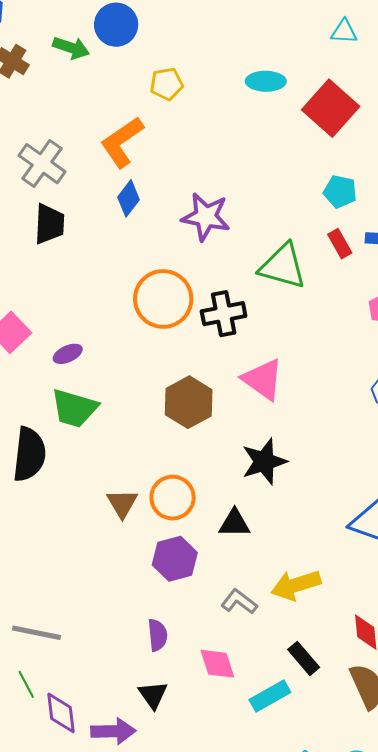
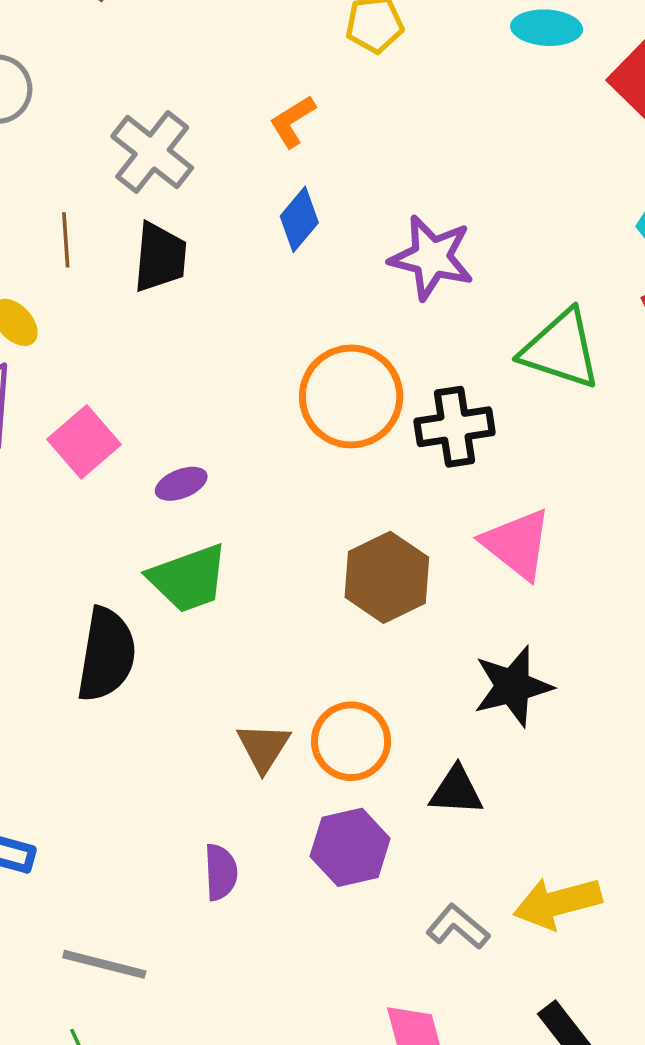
orange L-shape: (122, 142) -> (293, 121), size x0.6
green trapezoid: (74, 408) -> (188, 578), turned -39
purple semicircle: (158, 635) -> (221, 872), moved

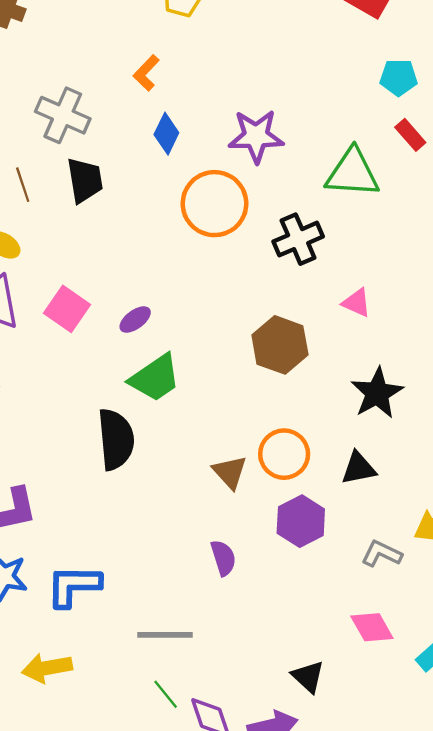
orange circle: (351, 396) -> (214, 204), moved
pink triangle: (517, 544) -> (357, 303), size x0.6

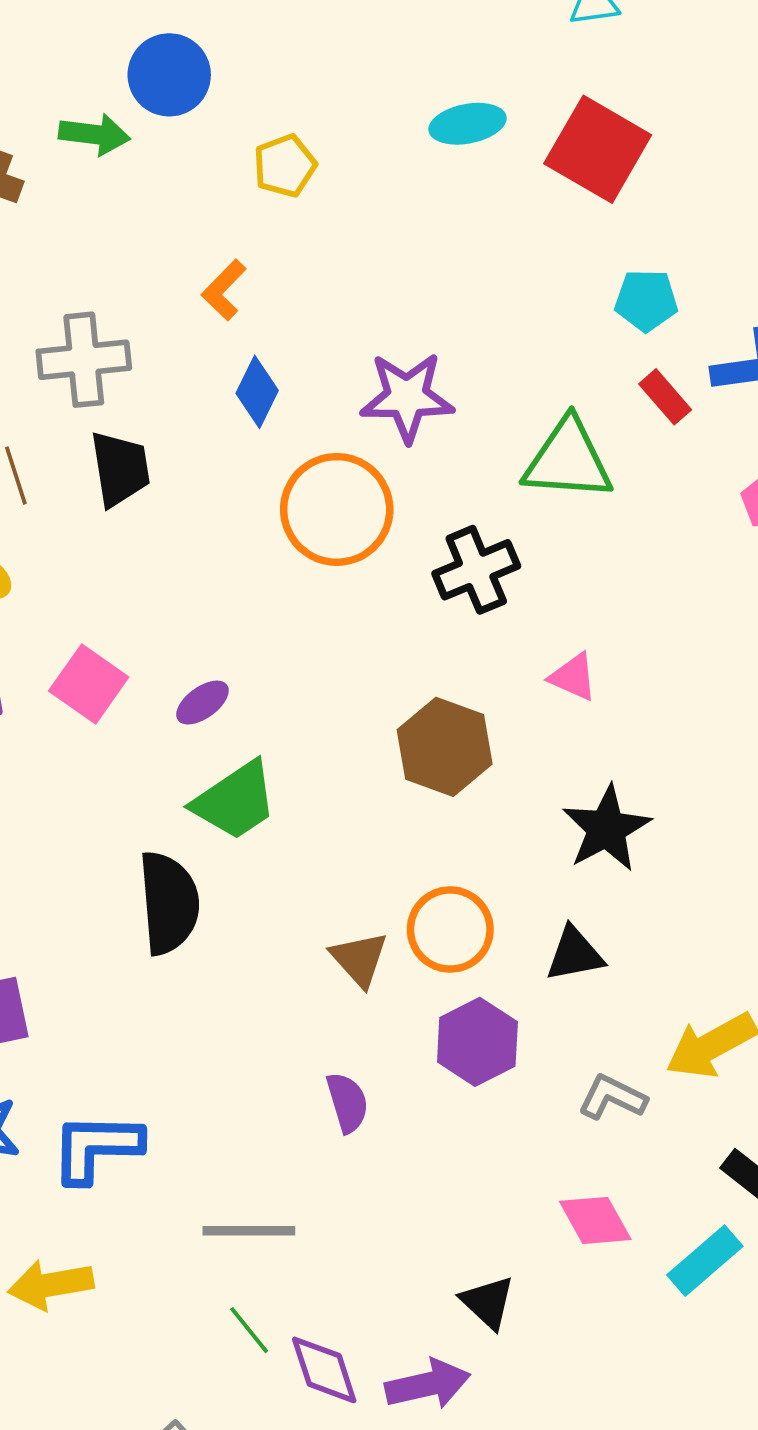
gray cross: (63, 115) -> (84, 360), turned -30

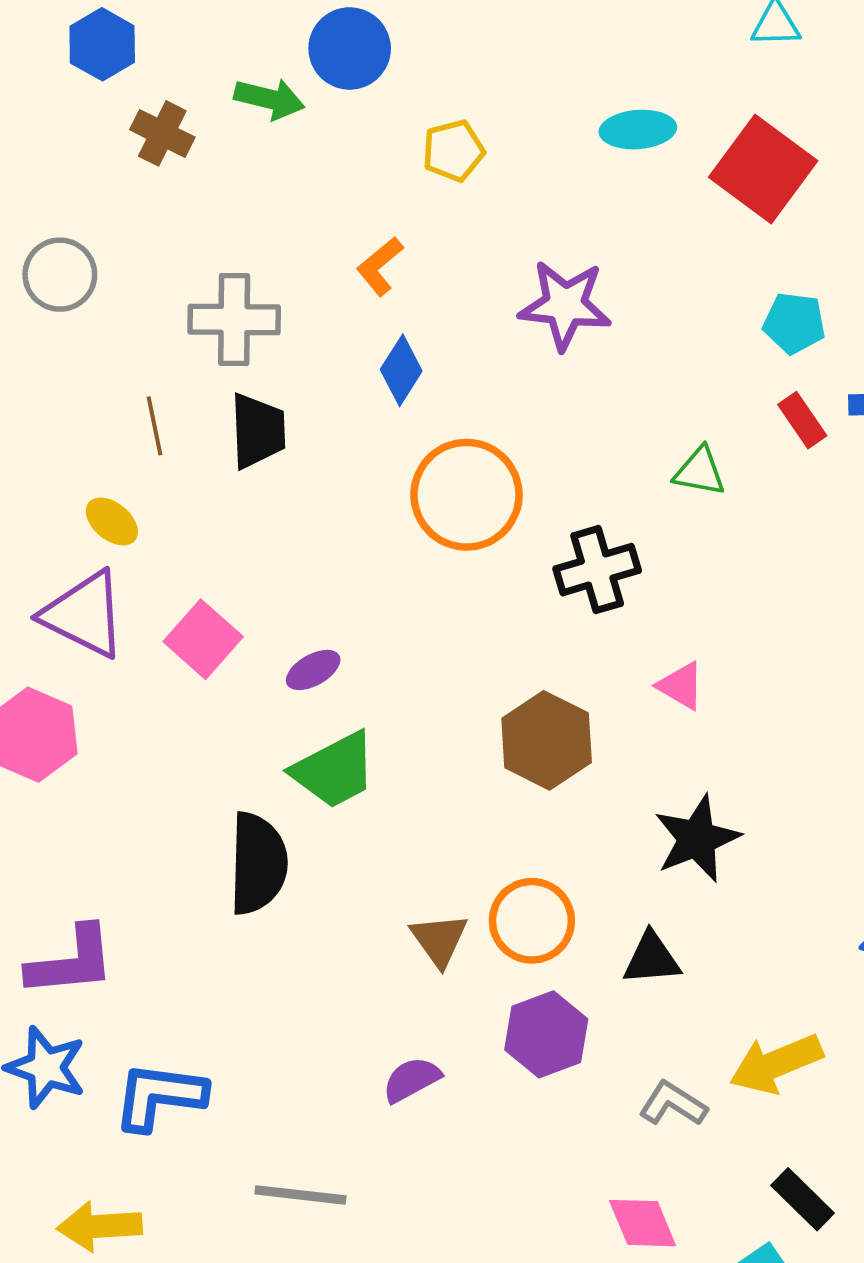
purple star: (407, 397) -> (565, 305), moved
green triangle: (568, 460) -> (700, 471), size x0.6
purple semicircle: (347, 1102) -> (412, 1080), turned -108

